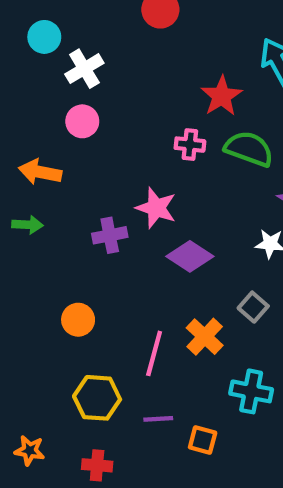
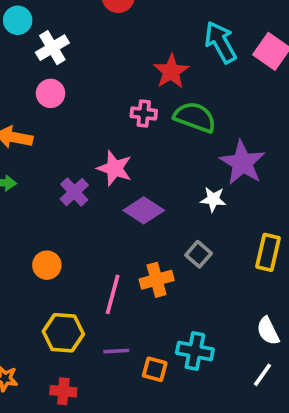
purple cross: (110, 235) -> (74, 192), turned -32
orange cross: (205, 337) -> (157, 280), turned 32
cyan cross: (251, 391) -> (195, 351), moved

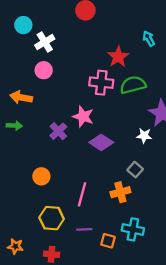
cyan arrow: (220, 42) -> (149, 39), size x0.6
pink cross: (144, 113) -> (101, 83), size x1.5
green semicircle: (195, 117) -> (133, 85), turned -35
orange cross: (157, 280) -> (120, 192), moved

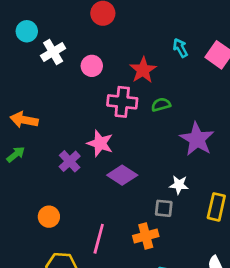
pink circle: (44, 70) -> (92, 66), moved
green semicircle: (133, 85) -> (161, 105), size x0.6
green arrow: (14, 126) -> (16, 154), turned -42
white star: (144, 136) -> (179, 185), moved
gray square: (135, 170) -> (164, 208), turned -35

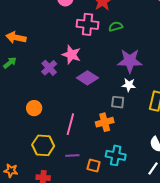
purple star: (197, 139) -> (130, 61), moved, turned -30

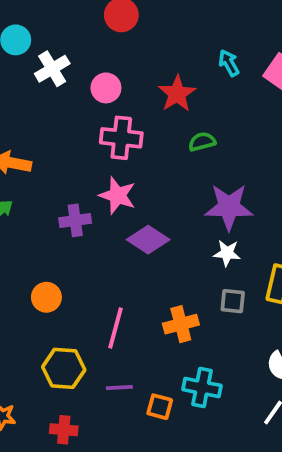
pink cross: (87, 24) -> (121, 138), moved
purple cross: (49, 68) -> (75, 220), turned 35
gray square: (118, 102) -> (233, 301), moved

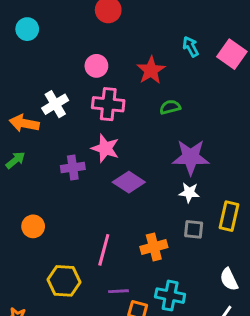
white cross: (52, 69) -> (55, 104), moved
orange circle: (46, 297) -> (33, 226), moved
purple line: (119, 388) -> (119, 291), moved

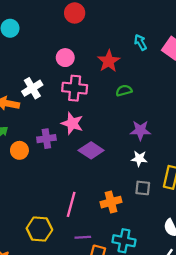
purple star: (191, 157) -> (140, 130), size x0.7
orange circle: (33, 226) -> (19, 150), moved

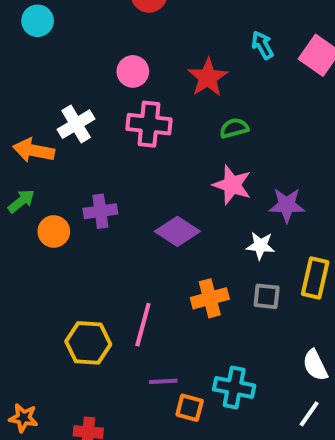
pink star: (72, 123) -> (232, 185), moved
purple star: (140, 130) -> (287, 205), moved
orange cross: (111, 202) -> (210, 298), moved
yellow hexagon: (39, 229) -> (88, 343), moved

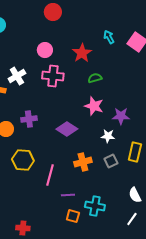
gray square: (267, 296) -> (111, 161), turned -32
yellow hexagon: (88, 343) -> (23, 160), moved
purple line: (163, 381) -> (68, 195), moved

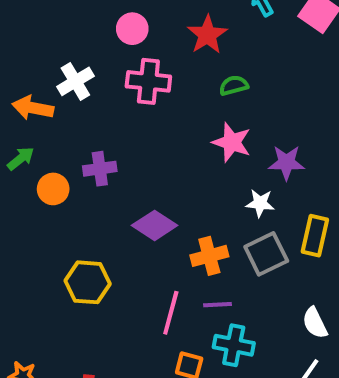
purple diamond: (67, 129) -> (155, 225), moved
yellow hexagon: (23, 160) -> (88, 282), moved
gray square: (111, 161) -> (266, 254), size x1.5
pink line: (50, 175) -> (171, 313), moved
purple line: (68, 195) -> (217, 305), moved

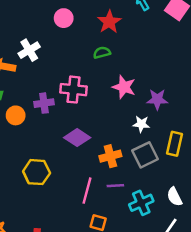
pink cross: (148, 81) -> (74, 90), moved
green semicircle: (234, 85) -> (102, 53), moved
cyan cross: (234, 345) -> (141, 203), moved, turned -35

